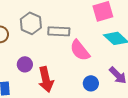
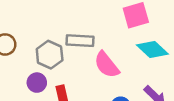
gray hexagon: (31, 23) -> (50, 55), moved

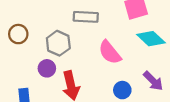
gray rectangle: (80, 41) -> (86, 17), moved

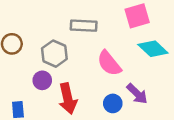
purple arrow: (153, 81) -> (137, 94), moved
blue circle: (122, 90) -> (113, 103), moved

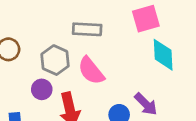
cyan diamond: (153, 49) -> (163, 55), turned 44
pink semicircle: (109, 63) -> (91, 71), moved

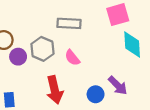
pink semicircle: (91, 71) -> (72, 58), size x0.7
purple circle: (42, 89) -> (18, 57), moved

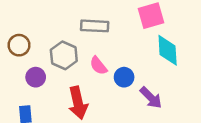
purple circle: (18, 57) -> (36, 77), moved
blue circle: (96, 94) -> (124, 77), moved

